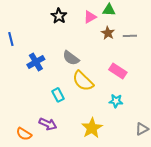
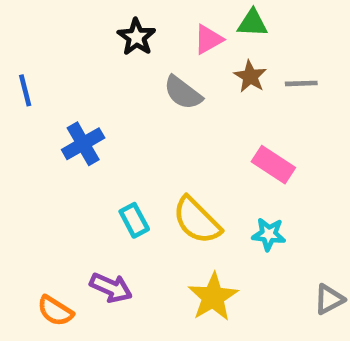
gray semicircle: (71, 58) -> (183, 93), moved
yellow semicircle: (83, 81) -> (197, 220), moved

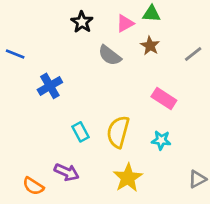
gray line: (301, 83) -> (193, 54), moved, turned -36
blue line: (25, 90) -> (15, 54), turned -54
yellow semicircle: (197, 220) -> (118, 132), turned 60

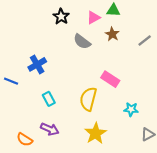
blue line: (15, 54) -> (11, 81), moved
pink rectangle: (164, 98) -> (110, 79), moved
cyan rectangle: (81, 132) -> (49, 99), moved
cyan star: (161, 140) -> (131, 109), moved

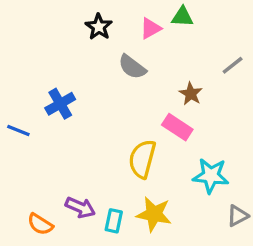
brown star: (112, 34) -> (191, 94), moved
cyan rectangle: (49, 99) -> (114, 221), moved, turned 40
cyan star: (131, 109) -> (211, 176), size x1.5
yellow star: (96, 133) -> (154, 214), turned -30

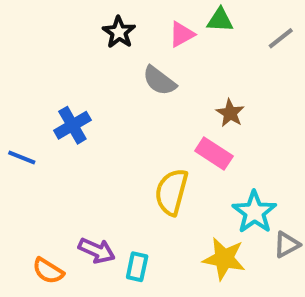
gray line: (233, 65) -> (281, 38), moved
cyan star: (211, 176) -> (254, 212), turned 30
yellow star: (154, 214) -> (224, 259), moved
gray triangle: (238, 216) -> (287, 244), moved

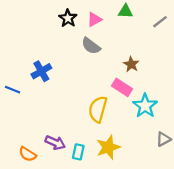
pink triangle: (182, 34) -> (94, 19), moved
cyan star: (254, 212) -> (145, 106), moved
yellow star: (224, 259) -> (108, 147), moved, turned -30

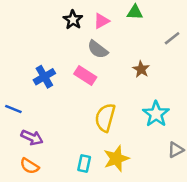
gray line: (160, 22) -> (172, 38), moved
pink rectangle: (122, 87) -> (85, 75), moved
blue line: (13, 90) -> (13, 109), moved
purple arrow: (55, 143) -> (32, 137), moved

